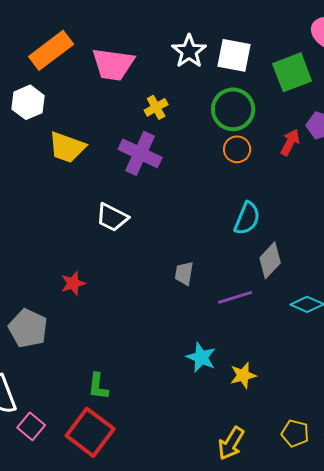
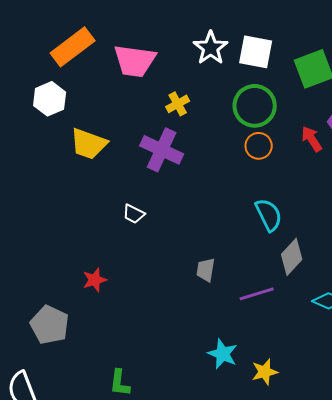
red arrow: (290, 142) -> (312, 139), turned -60
white trapezoid: (112, 217) -> (134, 214), size x0.7
cyan semicircle: (247, 218) -> (269, 215), turned -48

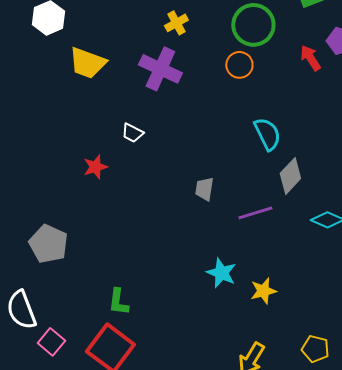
orange circle: (259, 146) -> (239, 65), moved
red star: (95, 280) -> (95, 167), moved

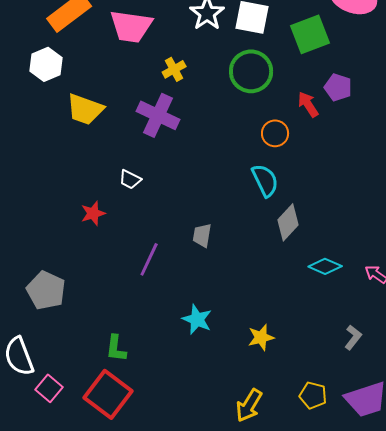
orange circle: (239, 65) -> (275, 133), moved
purple line: (255, 213) -> (149, 259), moved, turned -48
cyan star: (221, 273) -> (197, 319), moved

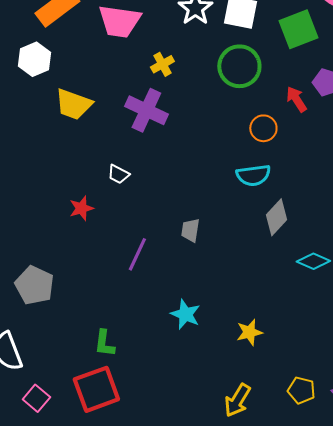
cyan semicircle: (265, 180) -> (253, 175), turned 108
pink square: (49, 388) -> (36, 398), moved
red square: (108, 394) -> (96, 389), turned 33

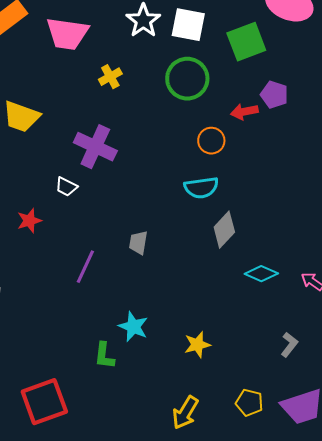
red arrow: (296, 99) -> (244, 112), turned -68
purple cross: (146, 110) -> (95, 147), moved
green L-shape: (104, 343) -> (104, 356), moved

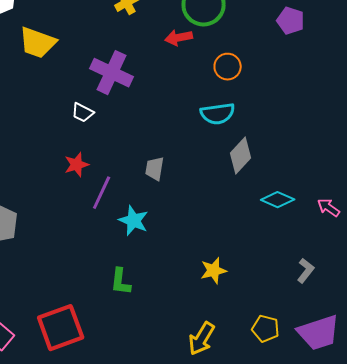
red arrow: (244, 112) -> (179, 38), moved
red star: (29, 221) -> (77, 165), moved
cyan star: (133, 327) -> (134, 221), moved

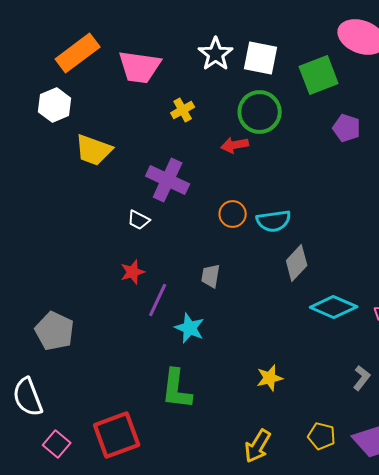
orange circle: (228, 67) -> (233, 214), moved
cyan diamond: (278, 200) -> (334, 307), size x1.4
green L-shape: (121, 282) -> (177, 389), size x1.5

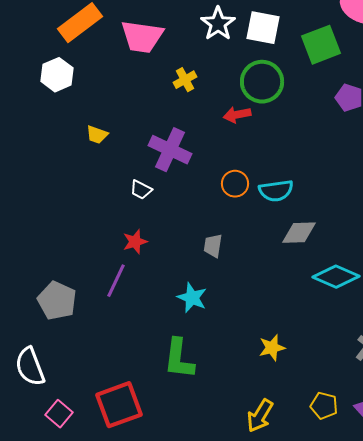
yellow trapezoid: (94, 150) -> (97, 135), moved, size x0.6
gray diamond: (297, 263) -> (299, 233), turned 45
purple line: (158, 300) -> (116, 281), moved

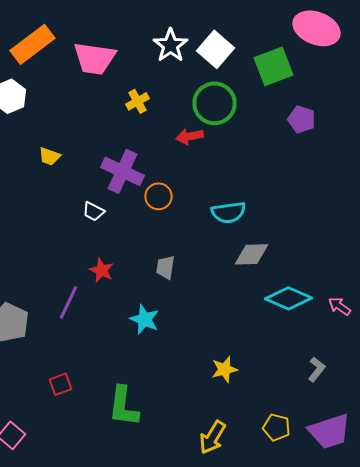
white square: (263, 28) -> (216, 49), turned 30
orange circle: (235, 184) -> (158, 196), moved
red star: (135, 242) -> (102, 270), moved, turned -30
green L-shape: (179, 359) -> (124, 406), moved
red square: (119, 405) -> (60, 384), moved, size x0.5

